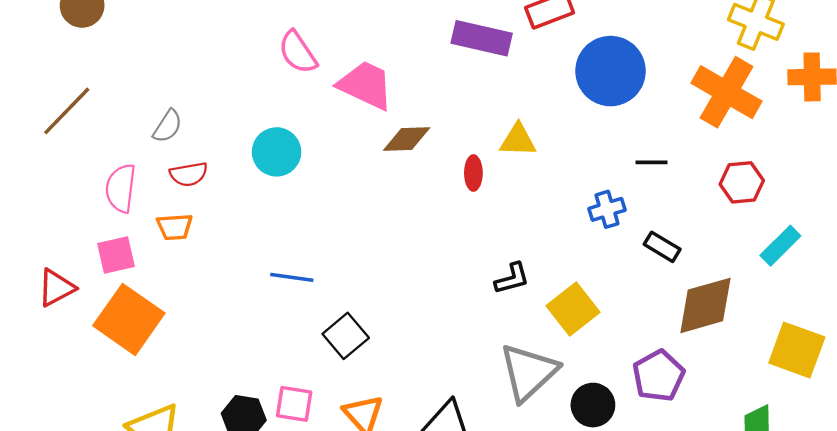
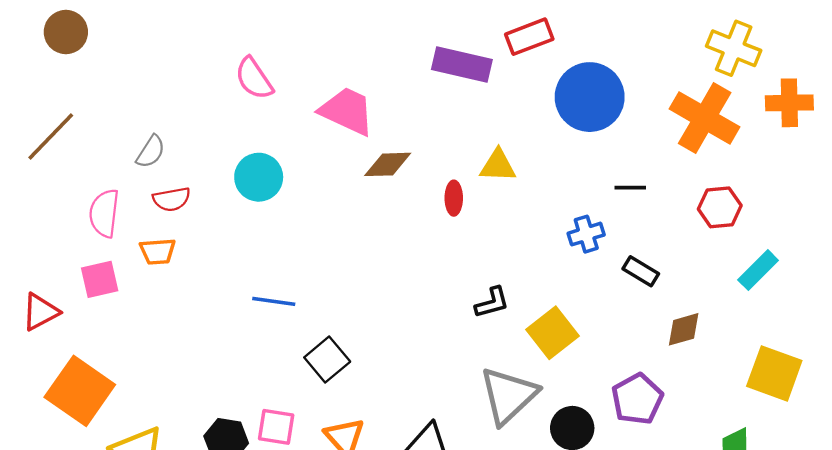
pink semicircle: (298, 52) -> (254, 78), moved
brown diamond: (705, 305) -> (684, 329), size x0.6
orange square: (129, 319) -> (80, 391), moved

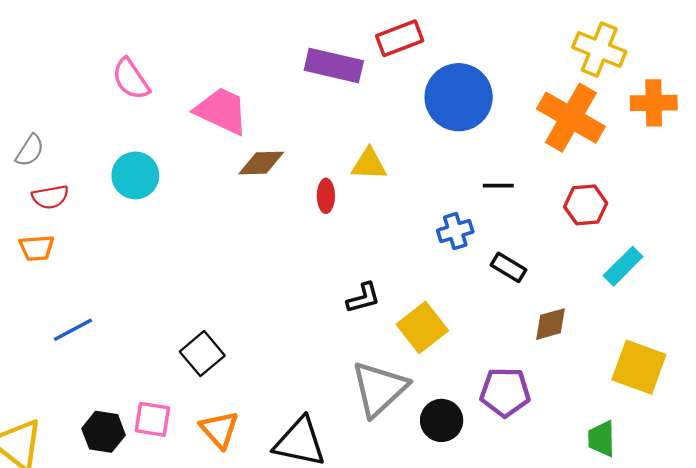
blue line: (274, 301) -> (73, 330), moved, turned -36
purple pentagon: (637, 399) -> (505, 392), turned 30

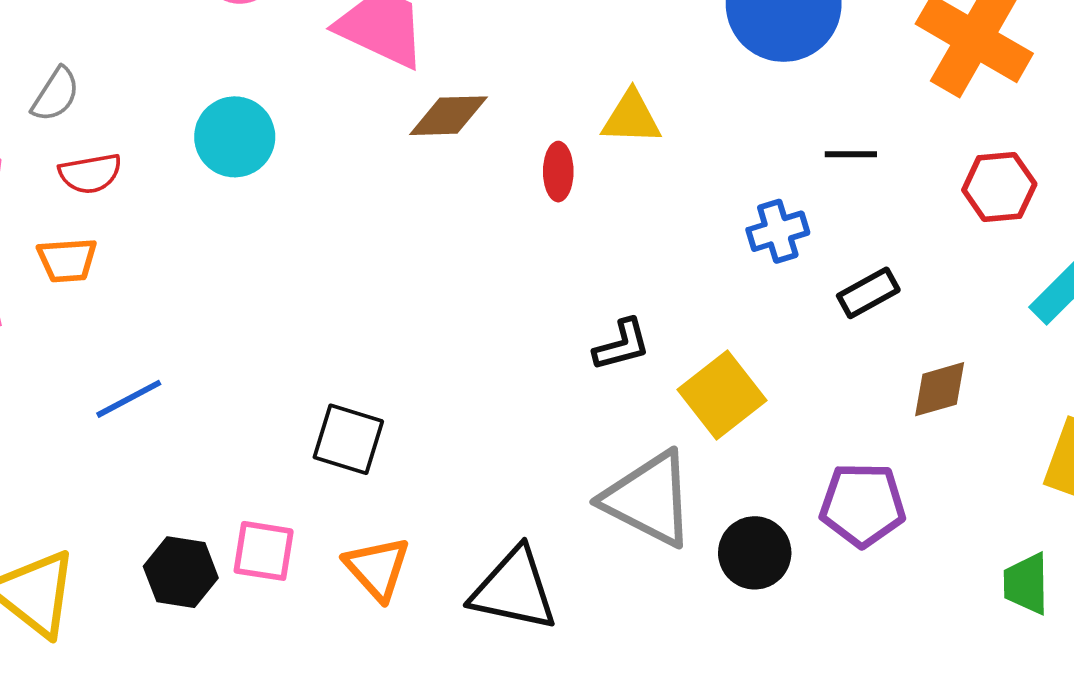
black rectangle: (509, 267) -> (868, 293), turned -60
black square: (202, 354) -> (348, 439), turned -33
gray triangle: (379, 389) -> (649, 499), turned -50

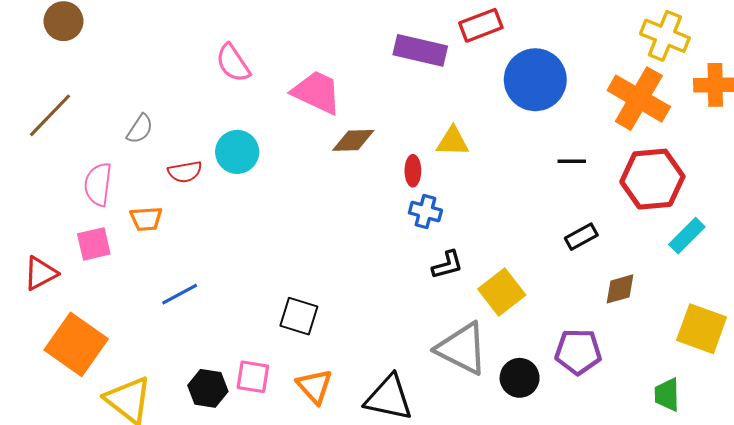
red semicircle: (90, 173) -> (185, 172), moved
red hexagon: (999, 187) -> (652, 179), size x1.6
blue cross: (778, 231) -> (425, 212), moved, turned 32

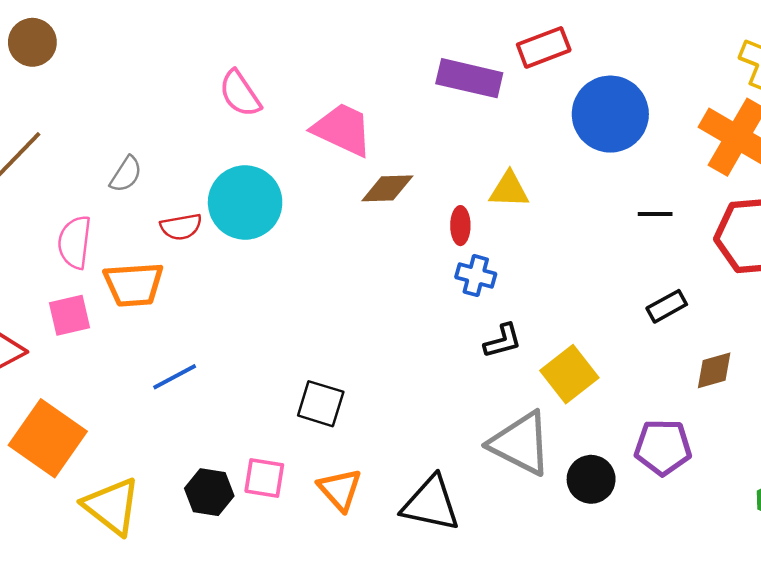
cyan circle: (237, 152) -> (245, 202), size x1.4
orange trapezoid: (146, 219) -> (134, 284), size x1.5

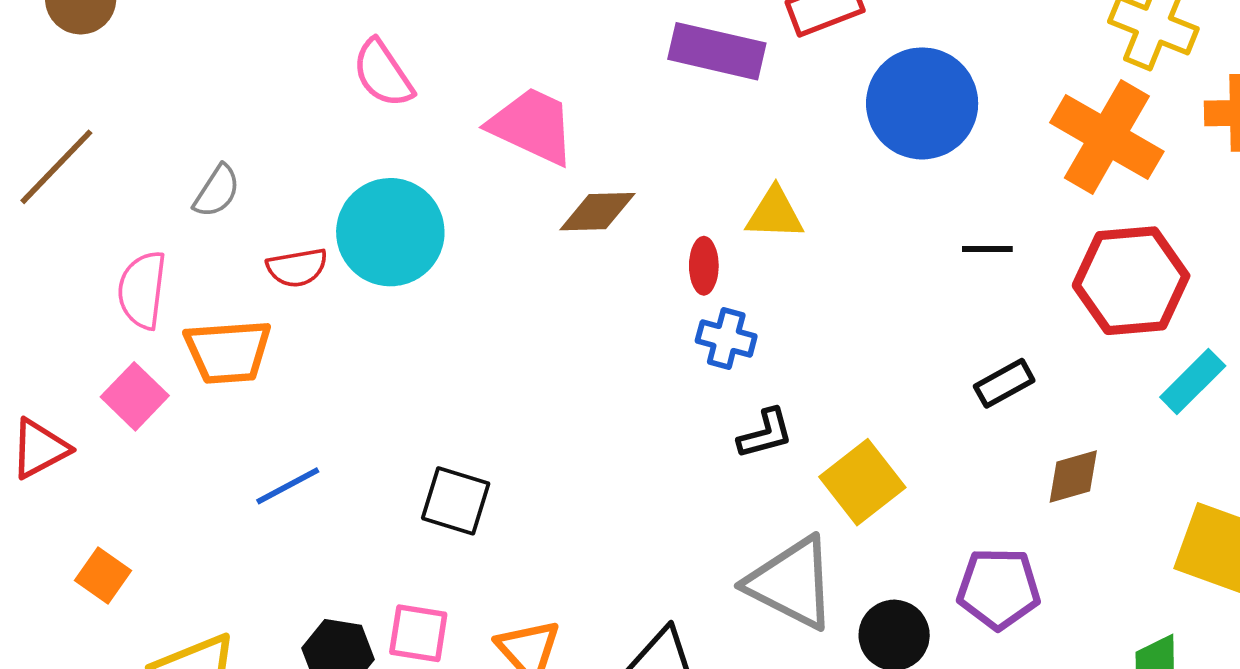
pink square: (70, 315) -> (135, 396), turned -33
black square: (321, 404) -> (456, 501), moved
orange square: (48, 438) -> (103, 575), size x0.5

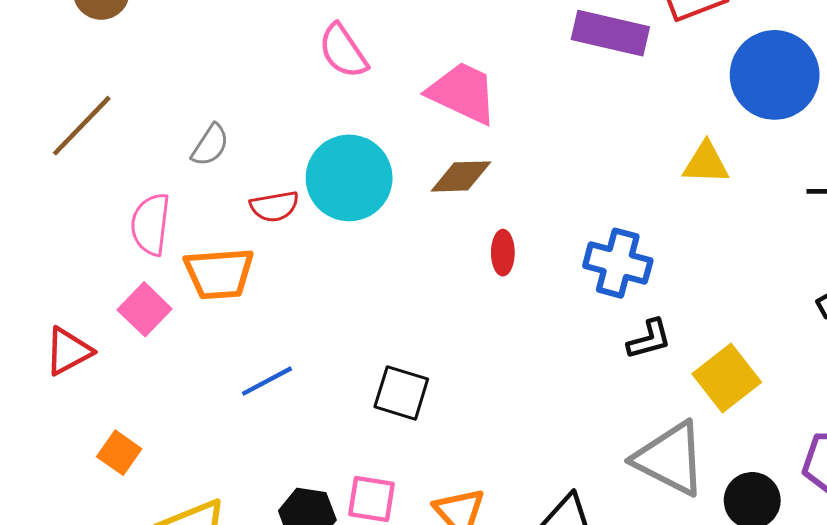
brown diamond: (597, 212) -> (461, 176), moved
yellow triangle: (775, 214) -> (706, 163), moved
red ellipse: (704, 266) -> (503, 253), moved
blue cross: (726, 339) -> (618, 263), size x1.4

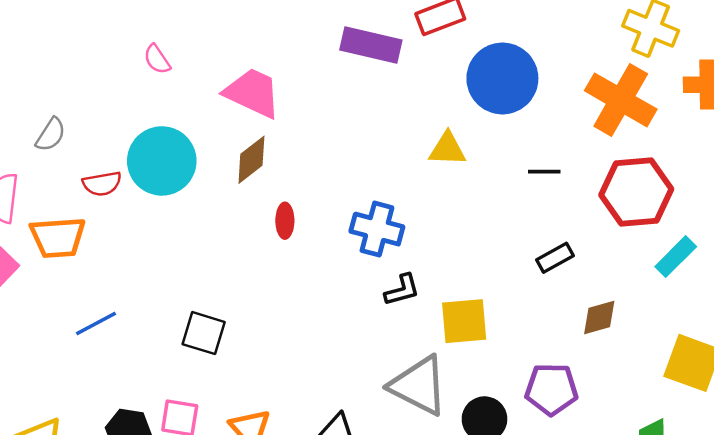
pink semicircle: (343, 51) -> (157, 59), size x0.7
brown diamond: (461, 176) -> (251, 160), turned -36
yellow square: (727, 378) -> (464, 321), turned 33

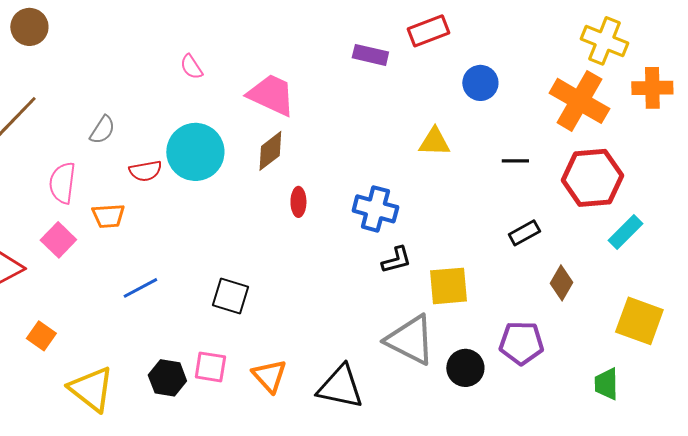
purple rectangle: (371, 45) -> (370, 55), size x0.7
blue circle: (502, 78) -> (480, 83), size x0.6
orange trapezoid: (58, 237) -> (108, 216), size x0.7
brown diamond: (599, 318) -> (561, 283), turned -44

